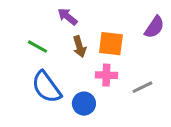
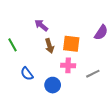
green line: (37, 47) -> (12, 45), moved, turned 32
blue semicircle: (46, 87) -> (27, 74), size x0.6

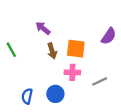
blue semicircle: (27, 74) -> (27, 96), moved, turned 48

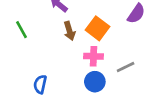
orange square: (76, 49) -> (98, 28), turned 30
blue circle: (55, 94) -> (95, 82), moved

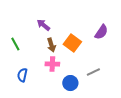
pink cross: (94, 56) -> (52, 64), moved
blue semicircle: (40, 84) -> (22, 75), moved

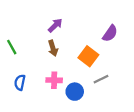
purple arrow: (43, 25) -> (55, 25), moved, turned 96
orange square: (72, 43) -> (88, 56), moved
pink cross: (52, 64) -> (54, 80), moved

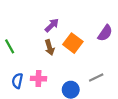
orange square: (88, 56) -> (73, 43), moved
pink cross: (54, 80) -> (38, 79), moved

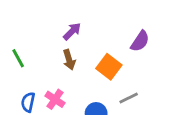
orange square: (73, 43) -> (109, 67), moved
pink cross: (38, 79) -> (55, 99), turned 32

